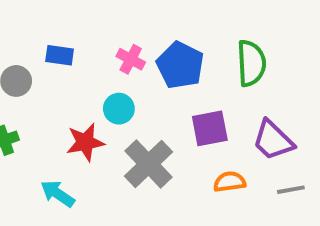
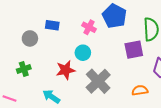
blue pentagon: (180, 65) -> (114, 16), moved
purple square: (210, 128) -> (134, 50), moved

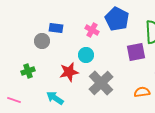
gray circle: (30, 38) -> (42, 41), moved

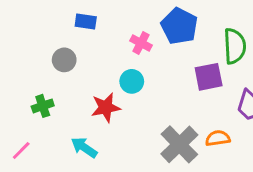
blue rectangle: (56, 28) -> (86, 22), moved
gray cross: (101, 83) -> (179, 144), moved
pink line: (14, 100) -> (21, 150), turned -64

